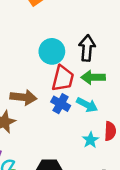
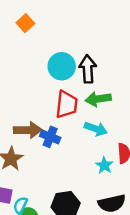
cyan circle: (52, 51) -> (62, 66), moved
blue cross: (61, 104) -> (50, 137), moved

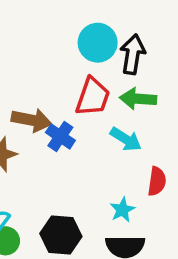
cyan star: (104, 165) -> (122, 210), moved

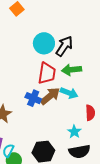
black arrow: (133, 54) -> (64, 46), turned 35
brown arrow: (31, 120) -> (50, 96), moved, turned -40

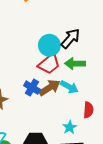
cyan circle: (44, 43) -> (49, 45), moved
red trapezoid: (47, 73) -> (49, 64), turned 35

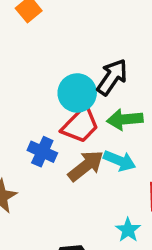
blue cross: (32, 88) -> (42, 152), moved

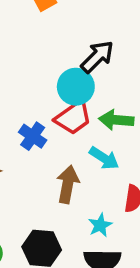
black arrow: (112, 77) -> (97, 57), moved
brown arrow: (86, 166) -> (68, 184), moved, turned -51

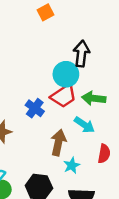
black arrow: (97, 57) -> (81, 54), turned -40
cyan star: (100, 225) -> (72, 165), moved

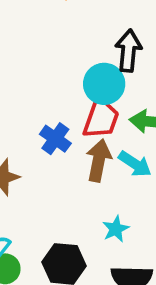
red trapezoid: (64, 96) -> (101, 118), turned -36
brown arrow: (58, 143) -> (99, 161), moved

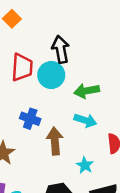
red trapezoid: (101, 118) -> (22, 67), moved
brown arrow: (99, 161) -> (55, 141), moved

